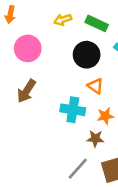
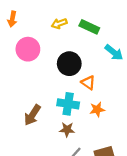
black circle: (87, 55) -> (69, 64), moved
brown arrow: (26, 91) -> (32, 115), moved
brown star: (95, 139) -> (67, 130), moved

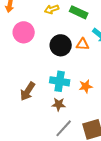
orange triangle: (88, 83) -> (83, 44), moved, turned -32

